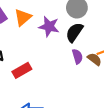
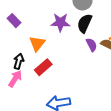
orange triangle: (23, 17) -> (37, 44), moved

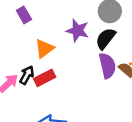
purple semicircle: (91, 45) -> (107, 66), size x1.5
black arrow: (19, 61) -> (27, 75), moved

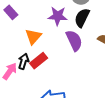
purple semicircle: (107, 66) -> (74, 41), moved

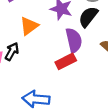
red rectangle: (39, 61) -> (66, 61), moved

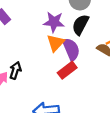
orange triangle: (29, 26) -> (56, 43), moved

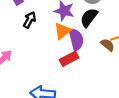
black arrow: (15, 70) -> (30, 20), moved

